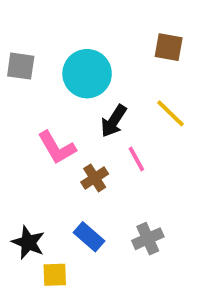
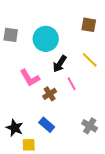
gray cross: (148, 239) -> (90, 126), moved, turned -35

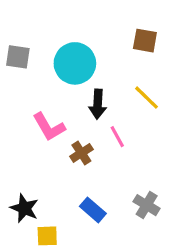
black arrow: (60, 64) -> (98, 104), turned -30
blue rectangle: (47, 125) -> (93, 210), moved

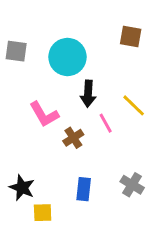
yellow line: (147, 98) -> (134, 105), moved
blue rectangle: (93, 210) -> (84, 189), turned 55

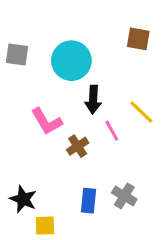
gray cross: (132, 185) -> (124, 196), moved

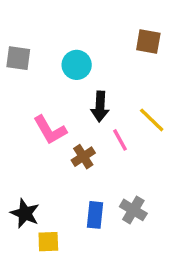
cyan circle: (71, 61) -> (77, 65), size x0.7

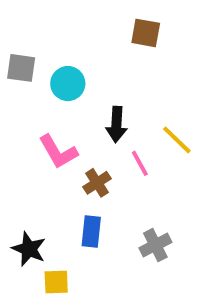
brown square: (148, 42) -> (146, 33), moved
cyan circle: (77, 65) -> (68, 84), moved
gray cross: (133, 210) -> (155, 245), turned 32
blue rectangle: (95, 215) -> (91, 231), moved

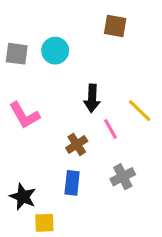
cyan circle: (68, 84) -> (55, 51), moved
pink L-shape: (58, 152) -> (24, 115), moved
gray cross: (155, 245) -> (123, 177), moved

